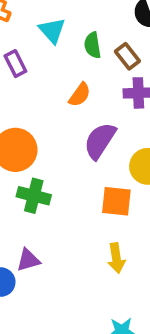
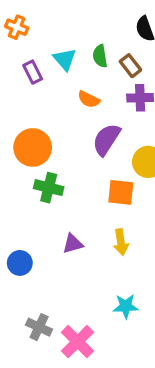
cyan triangle: (52, 31) -> (65, 59), moved
orange semicircle: (80, 95) -> (89, 99), turned 80
purple triangle: (28, 260) -> (73, 244), moved

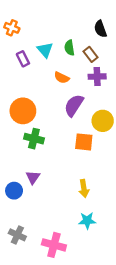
yellow arrow: (121, 242) -> (84, 188), moved
purple triangle: (73, 244) -> (33, 177), moved, turned -40
gray cross: (39, 327) -> (17, 235), moved
pink cross: (78, 342) -> (54, 245), turned -30

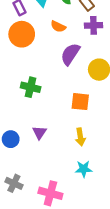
orange circle: (23, 111) -> (22, 34), moved
orange square: (84, 142) -> (80, 102), moved
purple triangle: (33, 177) -> (39, 133), moved

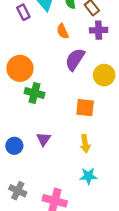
orange semicircle: (58, 26) -> (63, 31), turned 40
orange circle: (22, 34) -> (20, 68), moved

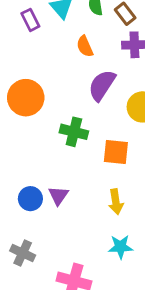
green cross: (35, 93) -> (74, 132), moved
blue circle: (14, 146) -> (30, 199), moved
gray cross: (18, 191) -> (23, 253), moved

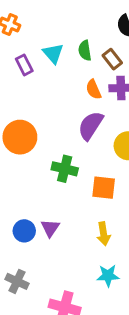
orange semicircle: (85, 46) -> (94, 89), moved

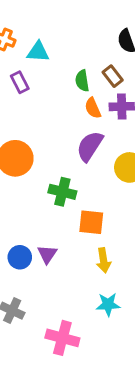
green semicircle: (85, 50) -> (82, 81), moved
cyan triangle: (53, 53) -> (38, 52), moved, turned -45
orange square: (104, 188) -> (91, 222), moved

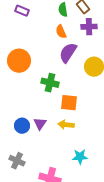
purple rectangle: (20, 82) -> (22, 11), turned -40
orange semicircle: (93, 108) -> (61, 32), moved
yellow arrow: (104, 260) -> (66, 125), moved, turned 105

